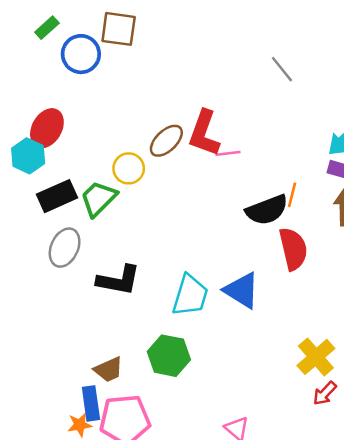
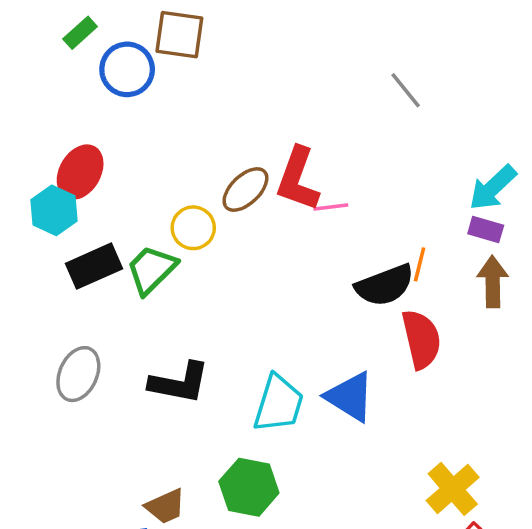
gray ellipse: (65, 248) -> (78, 374), moved

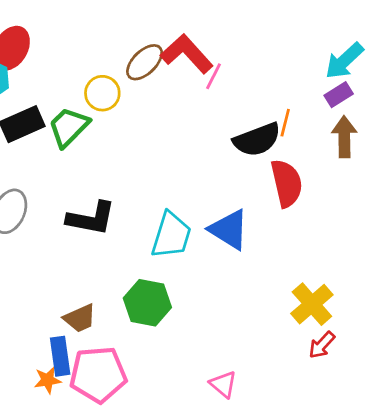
red L-shape: (298, 179) -> (187, 54), turned 118
pink line: (331, 207) -> (213, 76), turned -56
purple rectangle: (486, 230) -> (339, 95), turned -48

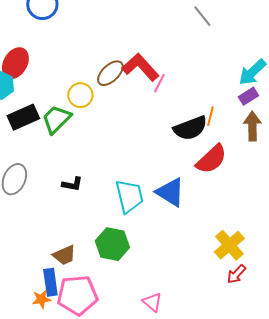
red semicircle: (287, 183) -> (211, 159), turned 60
black L-shape: (91, 218) -> (72, 184), size x0.6
cyan trapezoid: (171, 235) -> (129, 196), turned -30
pink triangle: (223, 384) -> (152, 302), moved

